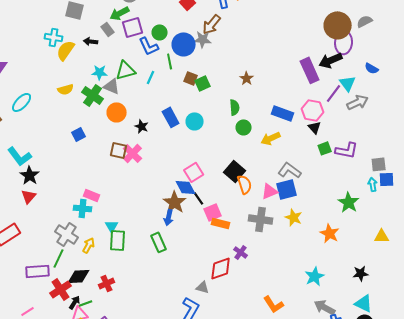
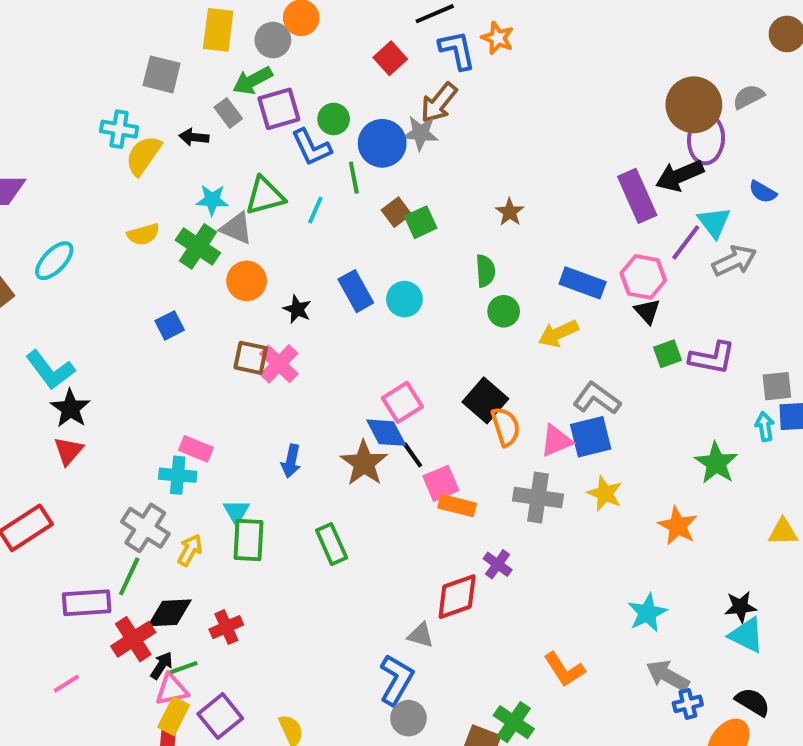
brown square: (191, 78) -> (396, 212), turned 32
blue arrow: (169, 217) -> (291, 461), moved
cyan triangle: (364, 303) -> (747, 635), moved

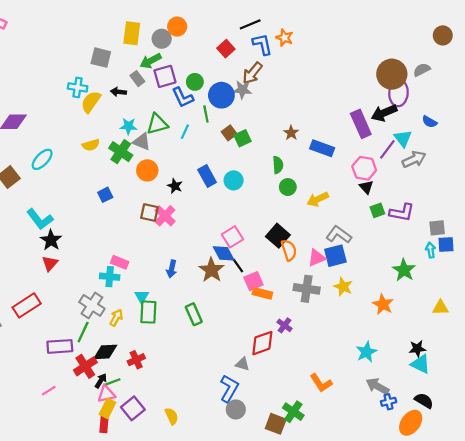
blue rectangle: (583, 283) -> (322, 148), moved

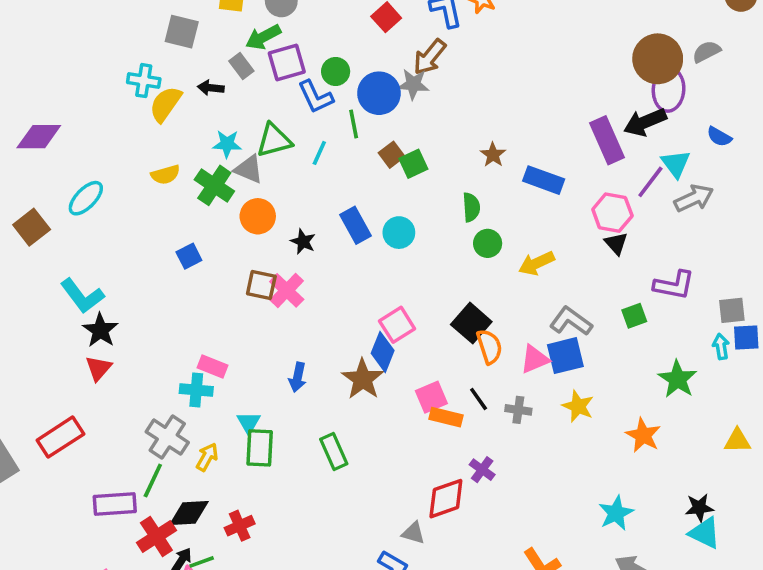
green square: (377, 210) -> (634, 316), moved
blue diamond: (224, 253) -> (383, 352), turned 50
black line: (238, 266) -> (479, 399), moved
gray cross: (307, 289) -> (518, 410), size x0.6

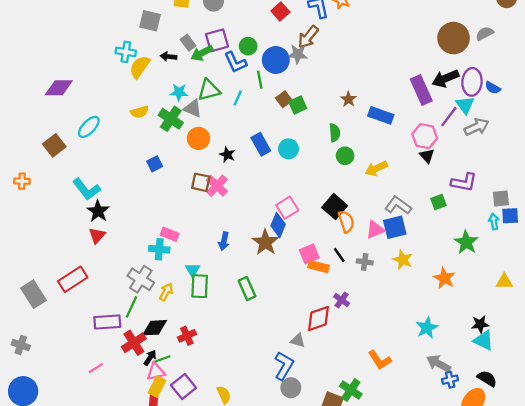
green arrow: (263, 37) -> (202, 53), moved
purple ellipse: (669, 90) -> (472, 82), moved

